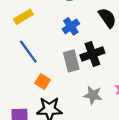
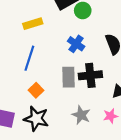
blue cross: (71, 26) -> (76, 44), turned -35
blue line: (28, 52) -> (29, 58), turned 40

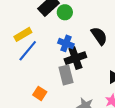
blue line: (29, 58) -> (28, 51), moved, turned 35
black cross: (90, 75) -> (75, 58), moved

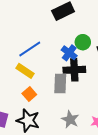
green circle: (65, 12) -> (83, 42), moved
yellow rectangle: (23, 34) -> (25, 71), moved, turned 48

